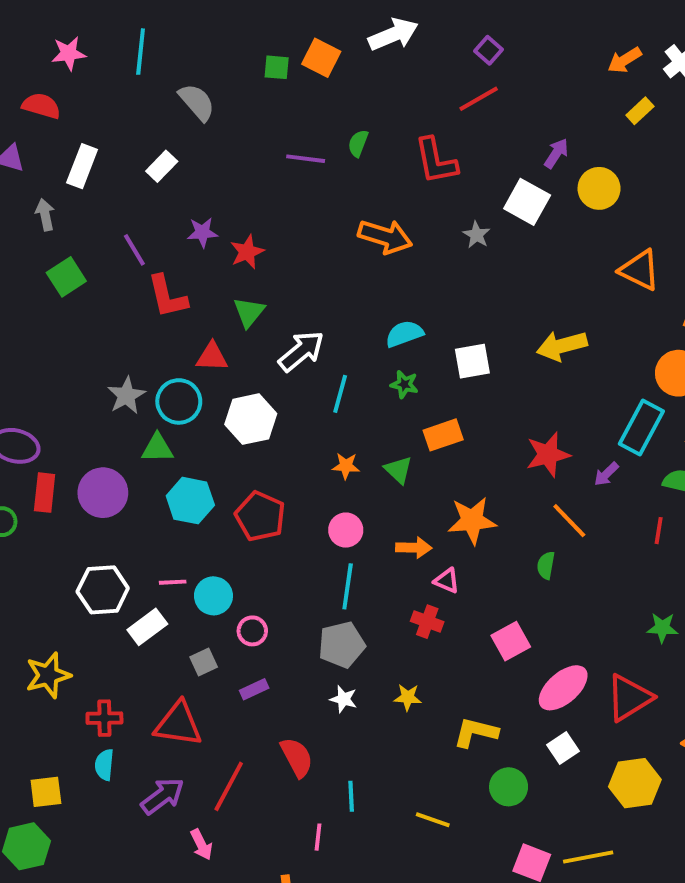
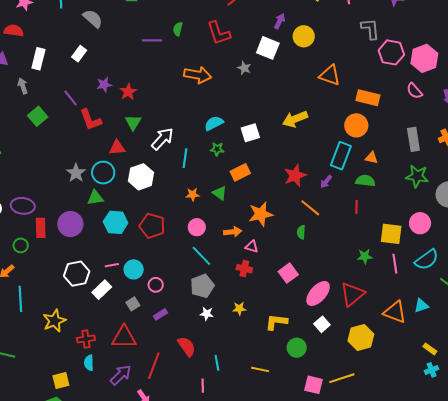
cyan line: (348, 586) -> (201, 256), turned -45

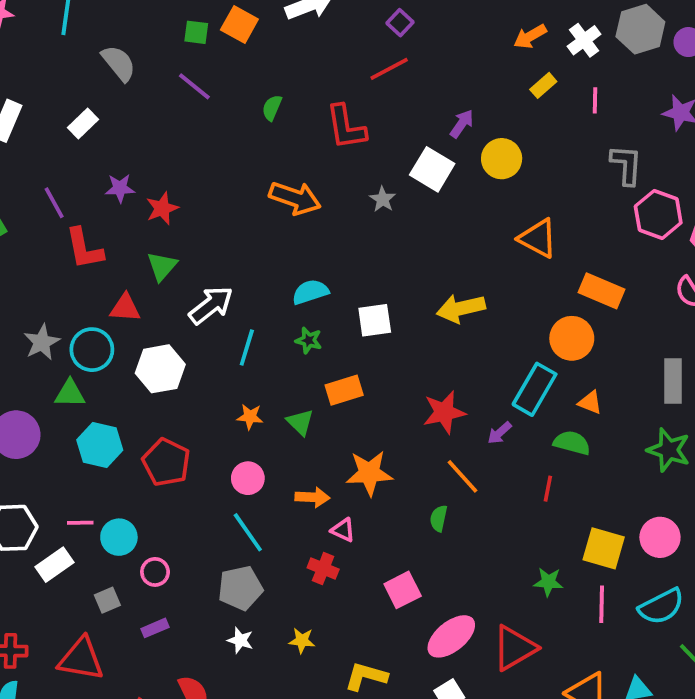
purple line: (152, 40) -> (194, 86), moved, turned 30

